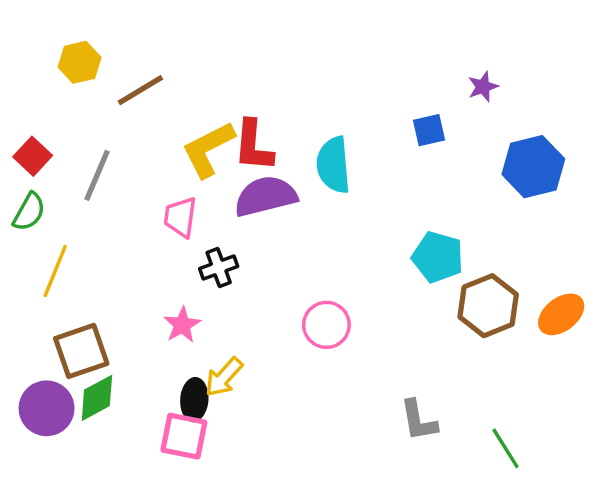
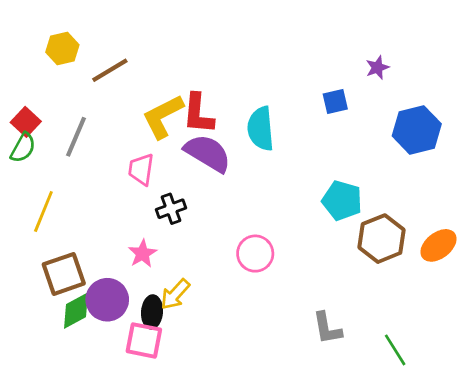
purple semicircle: (266, 196) -> (208, 153), turned 45
green semicircle: (29, 212) -> (23, 148), moved
purple circle: (47, 408) -> (107, 300), moved

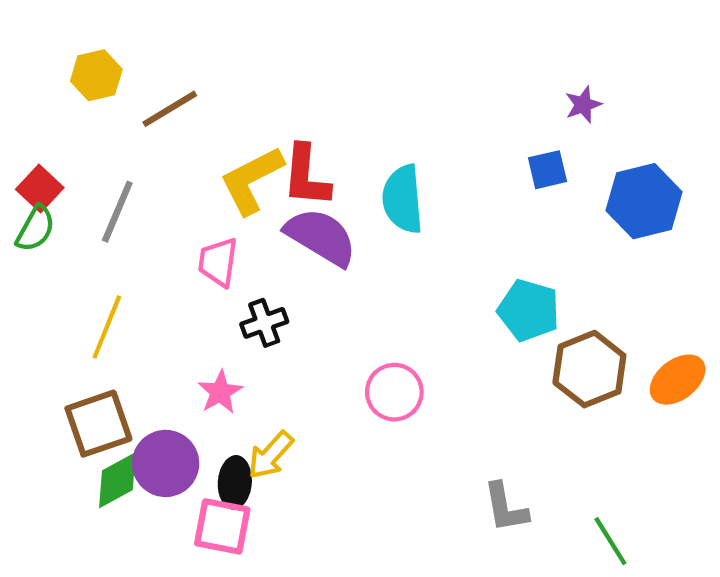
blue square: (335, 101) -> (547, 170), moved
yellow line: (43, 211) -> (107, 327), moved

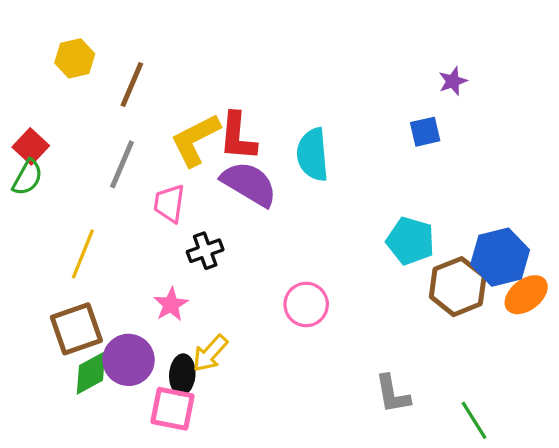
brown line: (170, 109) -> (132, 84), turned -36
blue hexagon: (644, 201) -> (500, 257), moved
gray line: (117, 212) -> (122, 164), moved

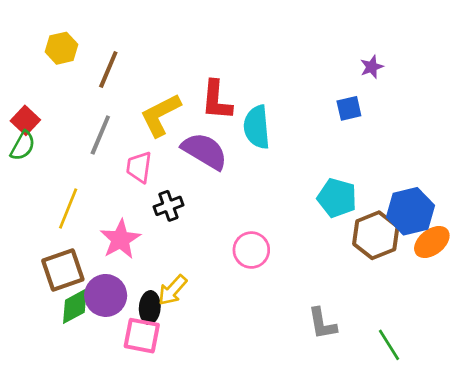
red L-shape: (238, 137) -> (217, 100), moved
pink star: (171, 304) -> (120, 239), moved, size x1.4

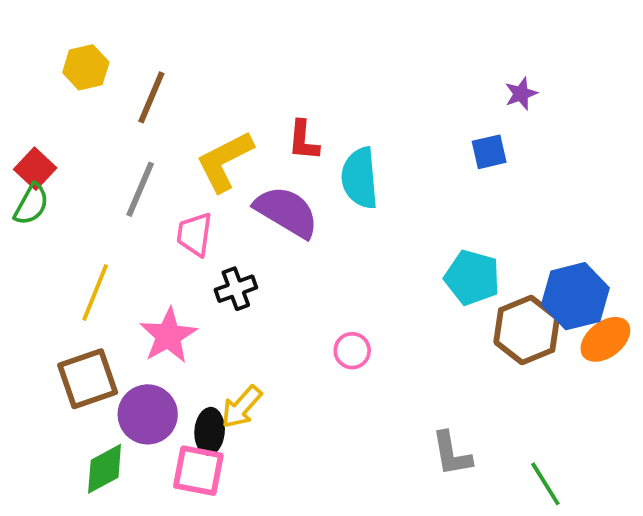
red L-shape: (217, 100) -> (303, 141), size x0.7
pink circle: (251, 250) -> (352, 351), size x0.7
green diamond: (75, 306) -> (105, 469), moved

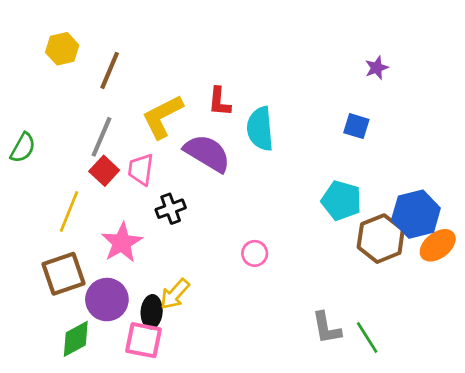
blue square: (489, 152) -> (356, 126), moved, turned 30
red square: (35, 169) -> (104, 171), moved
green line: (545, 484) -> (367, 337), moved

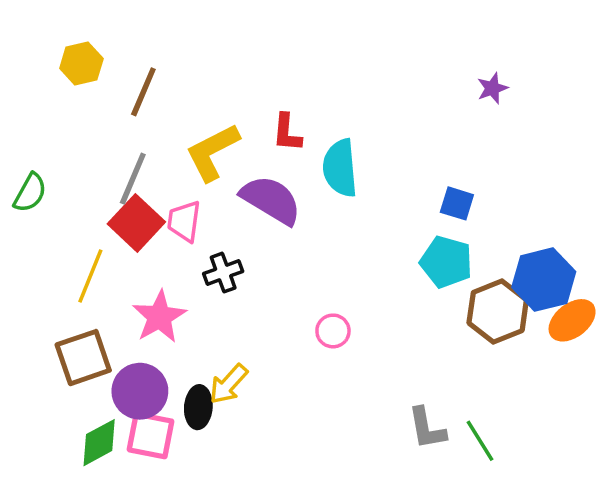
blue square: (356, 126) -> (457, 203), moved
red square: (104, 171) -> (136, 223), size x1.4
pink square: (144, 340) -> (151, 435), moved

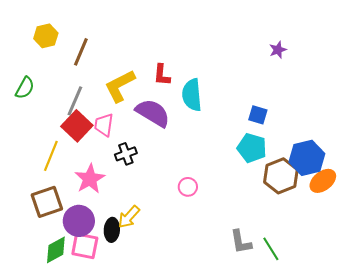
green semicircle: (30, 193) -> (25, 88), moved

